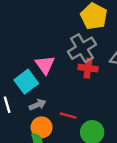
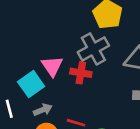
red cross: (88, 68) -> (81, 73), moved

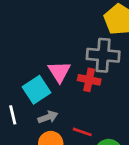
gray cross: (93, 49) -> (103, 55), turned 32

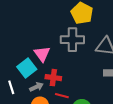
red cross: (89, 80) -> (53, 78), moved

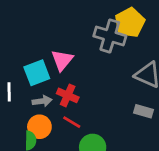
gray cross: (72, 40) -> (110, 36), moved

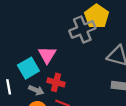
gray cross: (110, 36) -> (82, 29), turned -30
gray arrow: (42, 101) -> (36, 90), turned 40

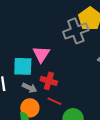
cyan square: (28, 68) -> (23, 66), turned 30

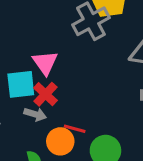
red cross: (49, 81) -> (46, 94), moved, turned 35
orange circle: (30, 108) -> (60, 141), moved

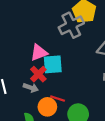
pink triangle: (45, 63) -> (39, 53), turned 42
cyan square: (21, 84) -> (53, 64), moved

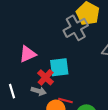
pink triangle: (39, 53) -> (28, 54), moved

